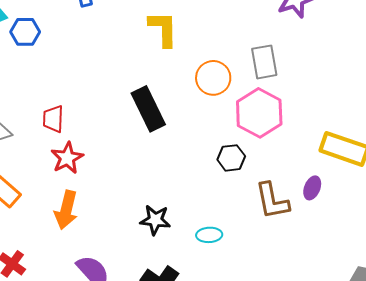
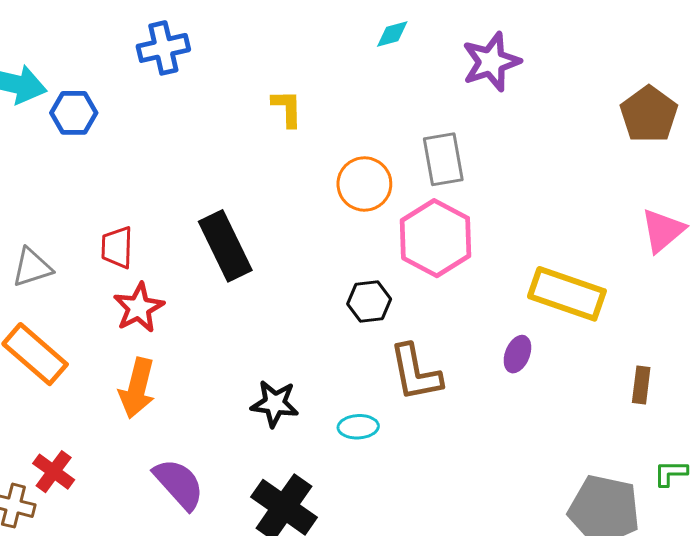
yellow L-shape: (163, 29) -> (287, 108), size x0.7
black rectangle: (148, 109) -> (225, 246), moved
black hexagon: (231, 158) -> (369, 302), moved
brown L-shape: (272, 201) -> (415, 373), moved

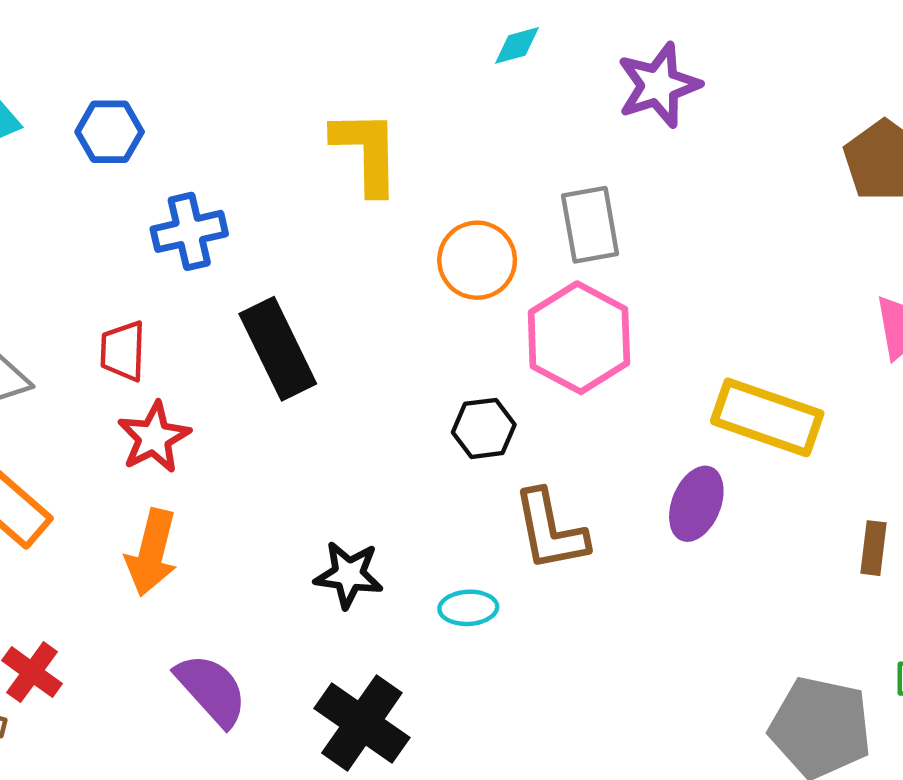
blue cross: (163, 48) -> (189, 231), moved
yellow L-shape: (287, 108) -> (366, 152), size x1.6
blue hexagon: (74, 113) -> (110, 132), moved
purple ellipse: (517, 354) -> (696, 504), size x1.4

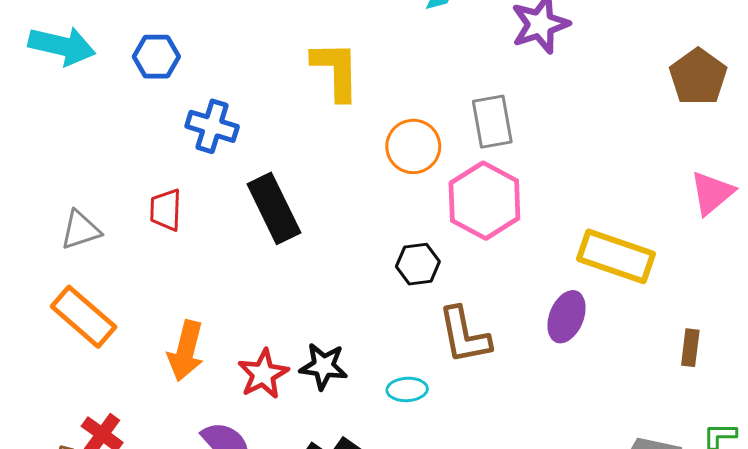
blue cross: (189, 231) -> (212, 126), turned 30
red star: (154, 437) -> (263, 374), moved

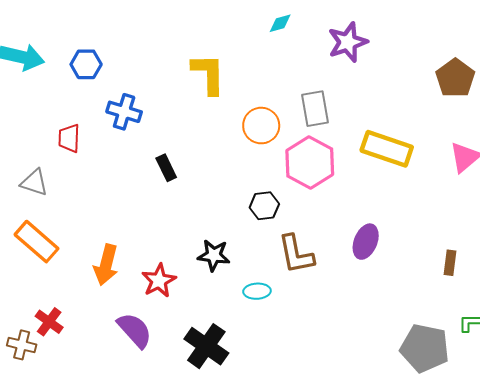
black rectangle: (274, 208) -> (166, 168), size x0.6
red trapezoid: (166, 210) -> (69, 138), moved
gray triangle: (80, 230) -> (34, 183), turned 36
yellow rectangle: (616, 256) -> (387, 149), moved
black star: (323, 366) -> (214, 255), moved

